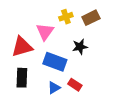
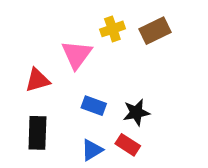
red triangle: (22, 47) -> (37, 80), size x0.7
black star: (80, 47) -> (136, 112), moved
blue rectangle: (55, 62) -> (94, 106), size x0.6

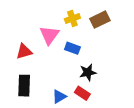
blue rectangle: (94, 106) -> (72, 48), moved

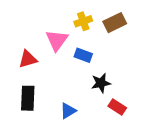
red rectangle: (82, 93) -> (117, 107), moved

